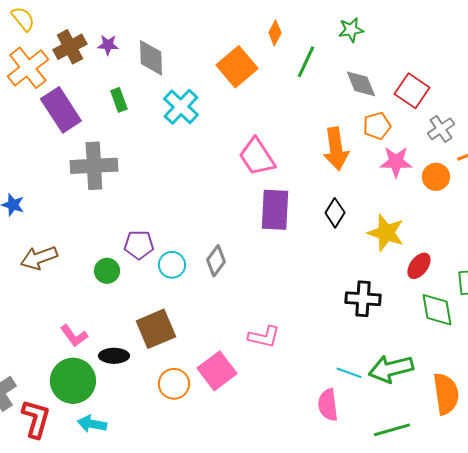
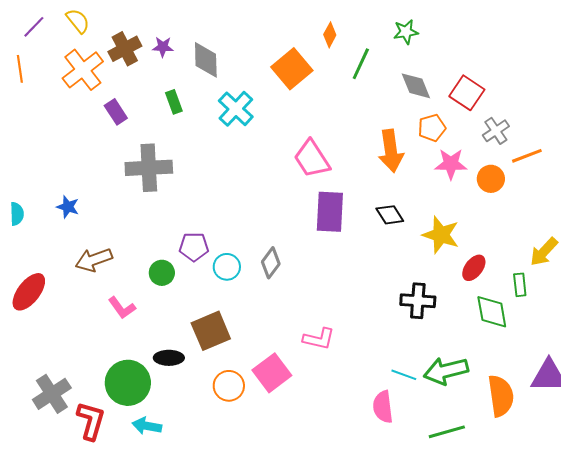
purple rectangle: (61, 110) -> (116, 112), size x0.6
black diamond: (335, 213) -> (390, 215), turned -64
pink L-shape: (74, 336) -> (122, 308), moved

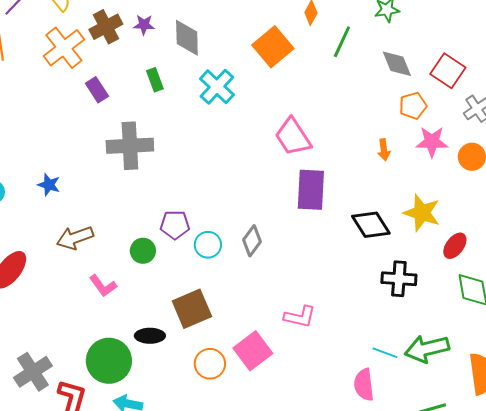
orange arrow: (391, 151) -> (384, 150), moved, size x0.5
black diamond: (390, 215) -> (371, 225), moved, size x1.4

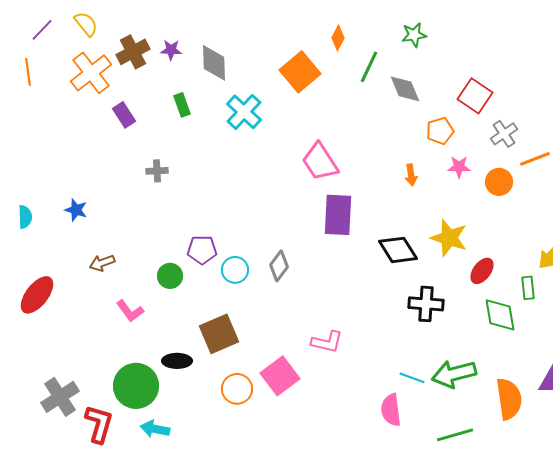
gray diamond: (397, 64) -> (405, 89), moved
pink star: (432, 142) -> (459, 167), size x0.7
gray cross: (130, 146) -> (157, 171), size x0.5
brown arrow: (75, 238) -> (102, 263), size x0.7

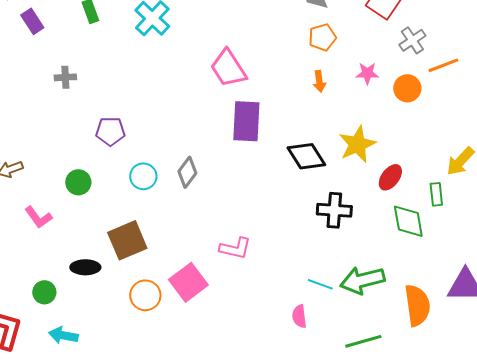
orange pentagon: (440, 131) -> (322, 37), moved
yellow star: (449, 238) -> (357, 144), turned 30
purple pentagon: (202, 250) -> (110, 131), moved
green circle: (136, 386) -> (44, 292), size x0.5
pink semicircle: (391, 410) -> (299, 316), size x0.7

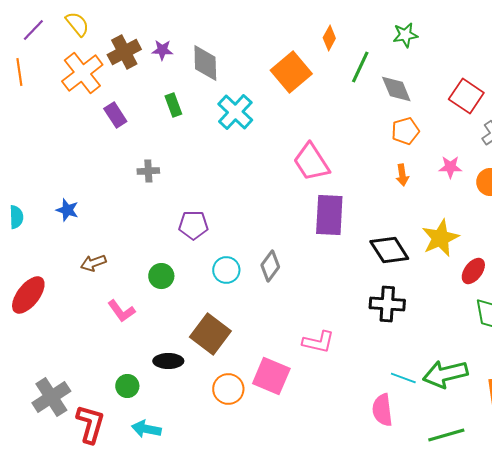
black cross: (334, 210) -> (387, 304), moved
brown square: (127, 240) -> (210, 334), turned -30
pink square: (188, 282) -> (271, 376), turned -30
pink semicircle: (299, 316) -> (382, 410), size x1.4

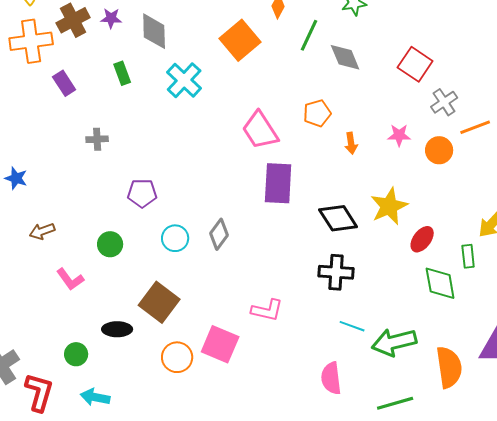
orange cross: (82, 73) -> (31, 41), turned 30
orange pentagon: (405, 131) -> (317, 113), moved
cyan line: (403, 378) -> (352, 326), moved

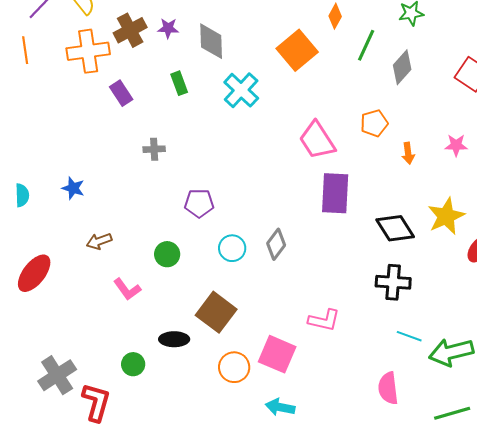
gray diamond: (345, 57) -> (402, 67), turned 64
cyan arrow: (95, 397) -> (280, 407), moved

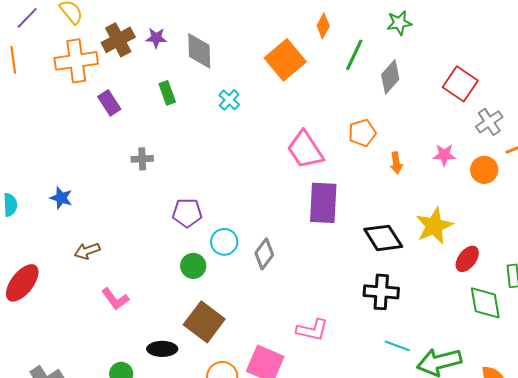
cyan cross: (241, 90) -> (229, 100), size x0.6
cyan circle: (232, 248) -> (224, 242), moved
green circle: (167, 254) -> (193, 266), moved

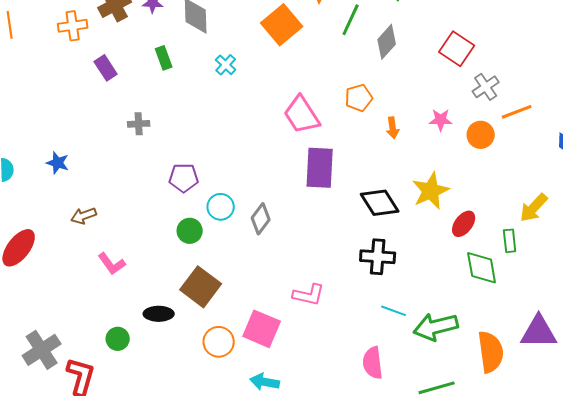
orange cross: (76, 61) -> (73, 26), size x0.7

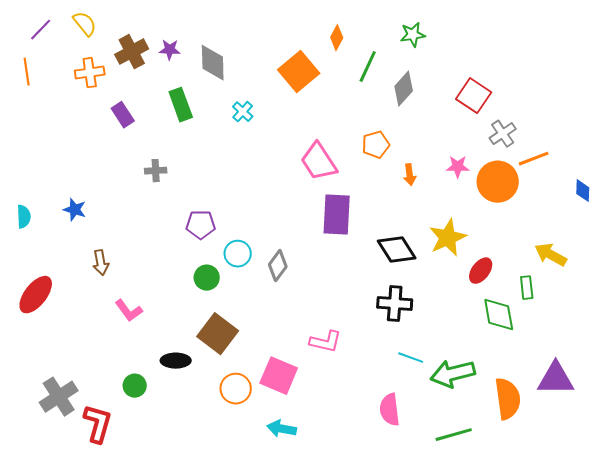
green rectangle: (164, 58) -> (181, 105), size x1.4
orange circle: (481, 135) -> (498, 182), size x1.5
yellow arrow: (534, 208) -> (551, 255), turned 76
brown arrow: (84, 216) -> (101, 263), turned -80

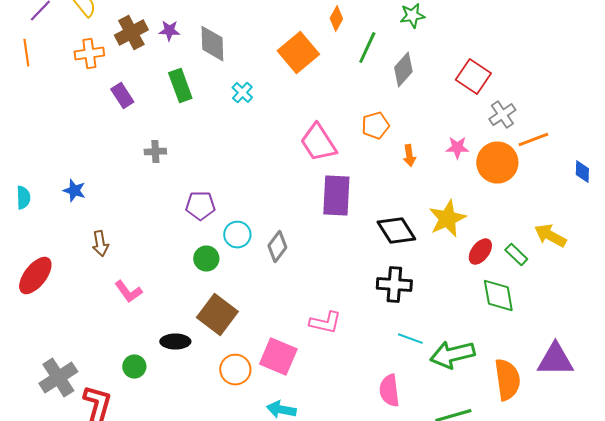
green rectangle: (527, 288) -> (516, 255), moved, turned -40

